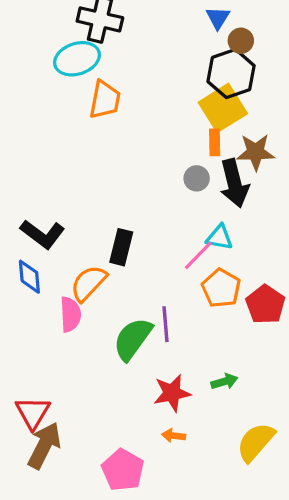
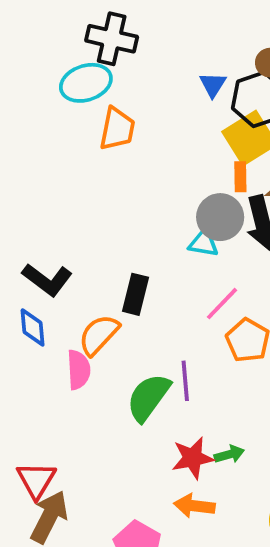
blue triangle: (218, 18) -> (213, 85), moved
gray circle: (197, 178) -> (220, 217), size x1.6
cyan triangle: (220, 237) -> (204, 243), moved
green arrow: (224, 382) -> (229, 454), moved
orange arrow: (174, 436) -> (194, 506), size x1.5

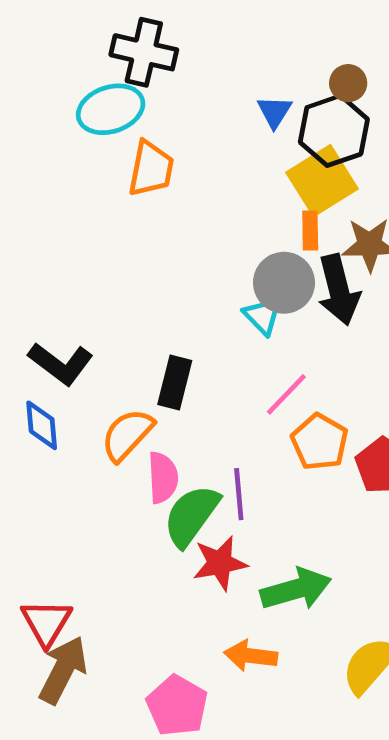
cyan triangle: (204, 243) -> (263, 316), turned 36
pink semicircle: (79, 370) -> (163, 478), moved
green arrow: (229, 454) -> (296, 589), size x1.8
red star: (193, 458) -> (220, 563), moved

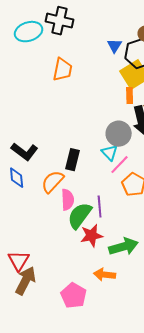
cyan ellipse: (111, 109) -> (29, 32), moved
gray circle: (284, 283) -> (119, 134), moved
cyan triangle: (263, 316) -> (110, 153), moved

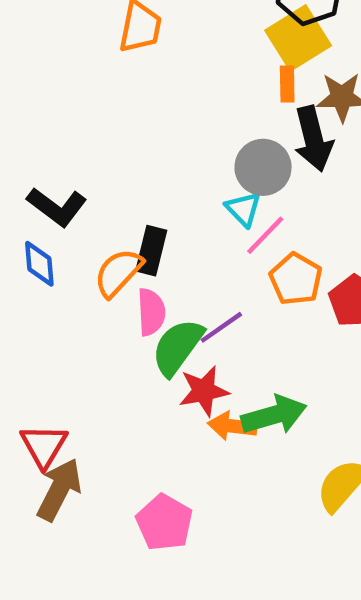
black rectangle: (73, 160) -> (151, 251), moved
purple line: (100, 207) -> (221, 327), turned 60
orange arrow: (105, 275) -> (232, 426), moved

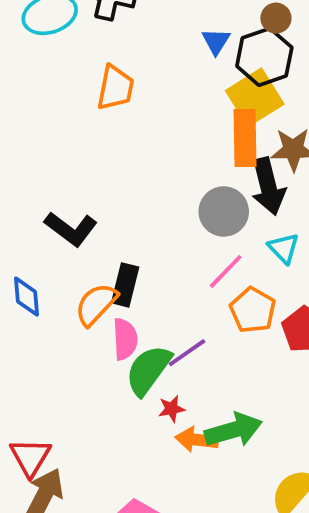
orange rectangle: (287, 84) -> (245, 138), size x1.8
black L-shape: (57, 207) -> (71, 229), moved
cyan triangle: (243, 209) -> (284, 248), moved
red star: (204, 391) -> (172, 409), size x0.6

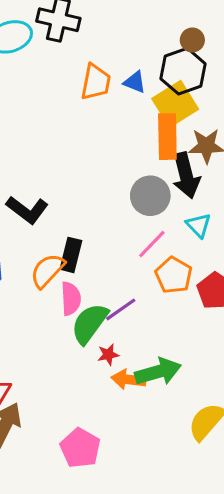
blue triangle: (216, 41) -> (135, 82), moved, turned -40
orange trapezoid: (115, 88) -> (96, 82), moved

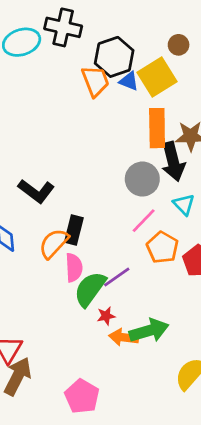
black hexagon: (183, 71) -> (114, 57), moved
orange trapezoid: (96, 82) -> (95, 81), turned -32
yellow square: (175, 104) -> (157, 77), moved

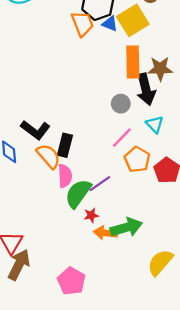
gray circle: (142, 179) -> (121, 104), size x0.7
black L-shape: (36, 191) -> (35, 130), moved
orange semicircle: (54, 243) -> (48, 156), turned 96

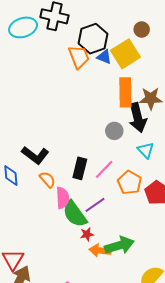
pink line: (122, 138) -> (104, 169), moved
black rectangle: (65, 145) -> (80, 168), moved
orange semicircle: (48, 156) -> (47, 180), size x0.7
green semicircle: (78, 193) -> (75, 214), turned -72

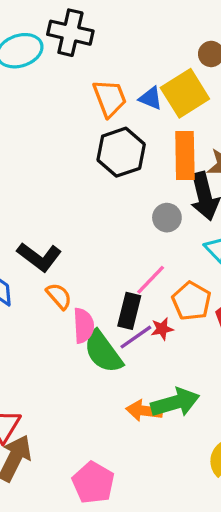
black hexagon: (93, 39) -> (121, 152), moved
black rectangle: (80, 168) -> (129, 311), moved
red star: (87, 234) -> (162, 329), moved

